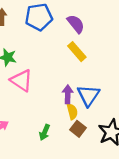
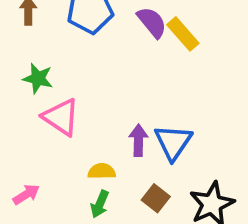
yellow rectangle: (77, 52) -> (183, 34), moved
yellow semicircle: (72, 112) -> (102, 171), moved, turned -77

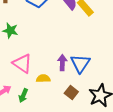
pink triangle: (61, 117) -> (22, 64), moved
green arrow: (100, 204) -> (23, 96), moved

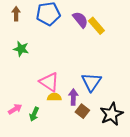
purple arrow: (62, 62) -> (73, 97), moved
pink triangle: (22, 64) -> (49, 82), moved

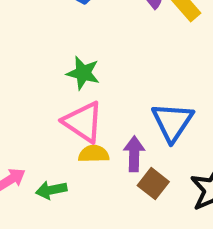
green star: (21, 49) -> (83, 73), moved
green arrow: (34, 114) -> (51, 190), turned 56

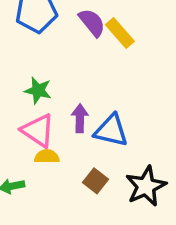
blue triangle: (172, 122) -> (111, 130), turned -51
purple arrow: (134, 154) -> (80, 118), moved

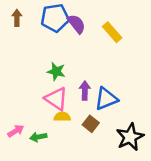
purple semicircle: (92, 23) -> (76, 24), moved
blue triangle: (111, 130) -> (106, 99), turned -35
brown square: (95, 181) -> (91, 124), moved

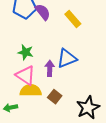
blue triangle: (106, 99) -> (67, 58), moved
yellow semicircle: (62, 117) -> (31, 91), size x1.5

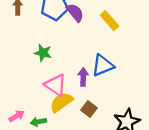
green star: (26, 52) -> (43, 53), moved
yellow semicircle: (31, 91) -> (61, 102), turned -35

